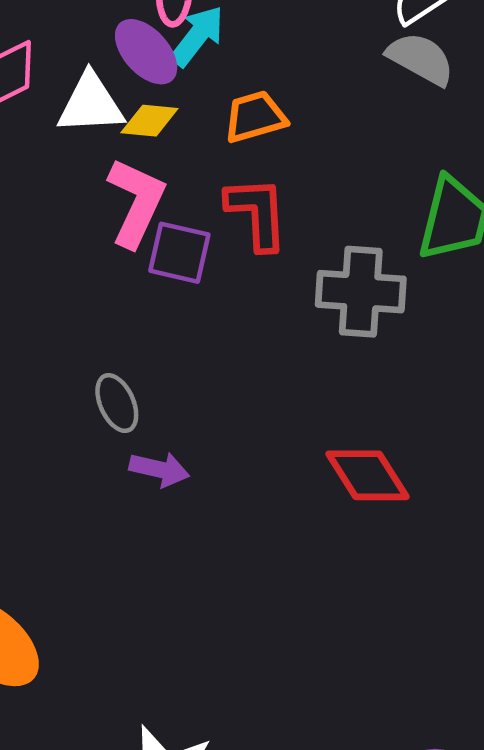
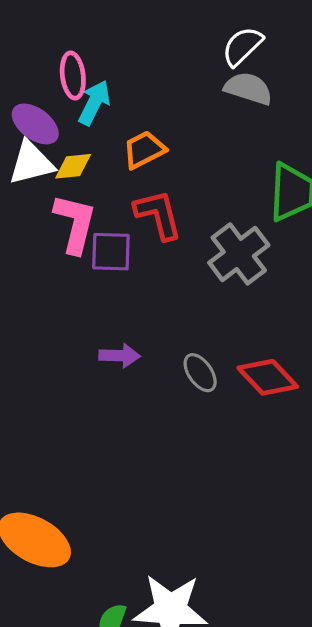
purple ellipse: (146, 52) -> (35, 124), moved
gray cross: (361, 292) -> (239, 254), turned -30
gray ellipse: (117, 403) -> (200, 373), moved
purple arrow: (159, 469) -> (120, 356), moved

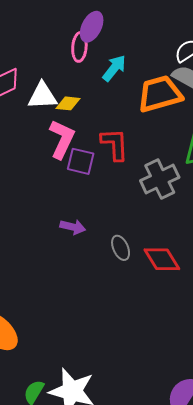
cyan arrow: (94, 103) -> (114, 68), moved
purple ellipse: (35, 124) -> (92, 27), moved, turned 68
orange trapezoid: (144, 150) -> (160, 94), moved, size x1.6

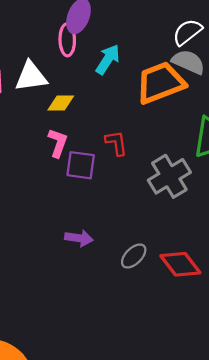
white triangle: (42, 96) -> (31, 76), moved
pink L-shape: (62, 139) -> (58, 143), size x0.7
red L-shape: (115, 144) -> (116, 143), size x0.7
gray ellipse: (121, 248) -> (134, 256), turned 75

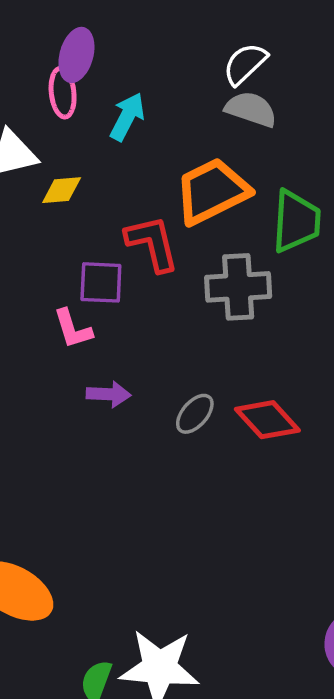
orange trapezoid: (160, 83) -> (212, 191), moved
pink L-shape: (58, 143) -> (73, 329), moved, turned 148
red L-shape: (116, 143) -> (152, 243), size x1.5
gray cross: (169, 176) -> (238, 287), turned 33

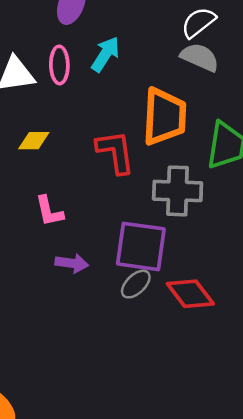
pink ellipse: (63, 93) -> (59, 65), moved
yellow diamond: (62, 190) -> (34, 141), moved
orange trapezoid: (212, 191) -> (164, 117), turned 114
purple square: (101, 282) -> (141, 246), moved, size x1.5

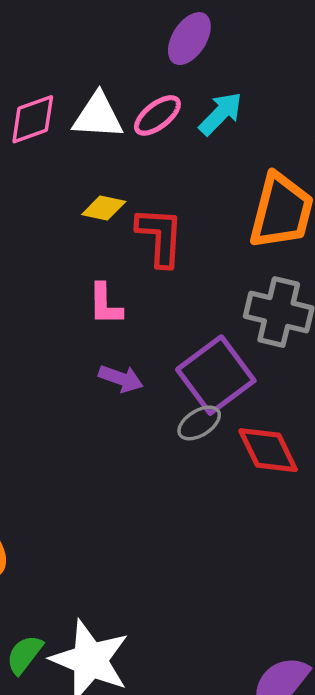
pink ellipse: (59, 65) -> (157, 115), turned 42
red L-shape: (115, 152) -> (160, 236), moved
purple square: (141, 246) -> (216, 375), turned 34

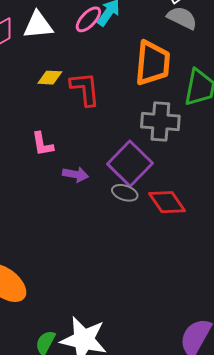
pink ellipse: (157, 115) -> (88, 19), moved
pink L-shape: (105, 304) -> (42, 144), moved
gray ellipse: (199, 423) -> (125, 193), turned 60

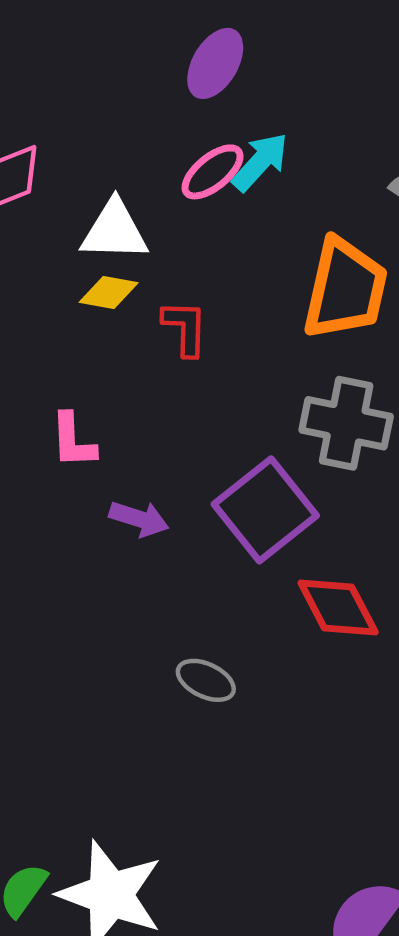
white triangle: (38, 25) -> (114, 231), moved
red L-shape: (85, 89) -> (185, 328), size x0.7
gray ellipse: (125, 193) -> (206, 680), moved

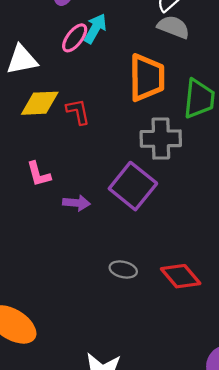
white triangle: (114, 231) -> (22, 60), moved
yellow diamond: (109, 293) -> (40, 103), size x1.5
red diamond: (338, 607) -> (181, 276), moved

